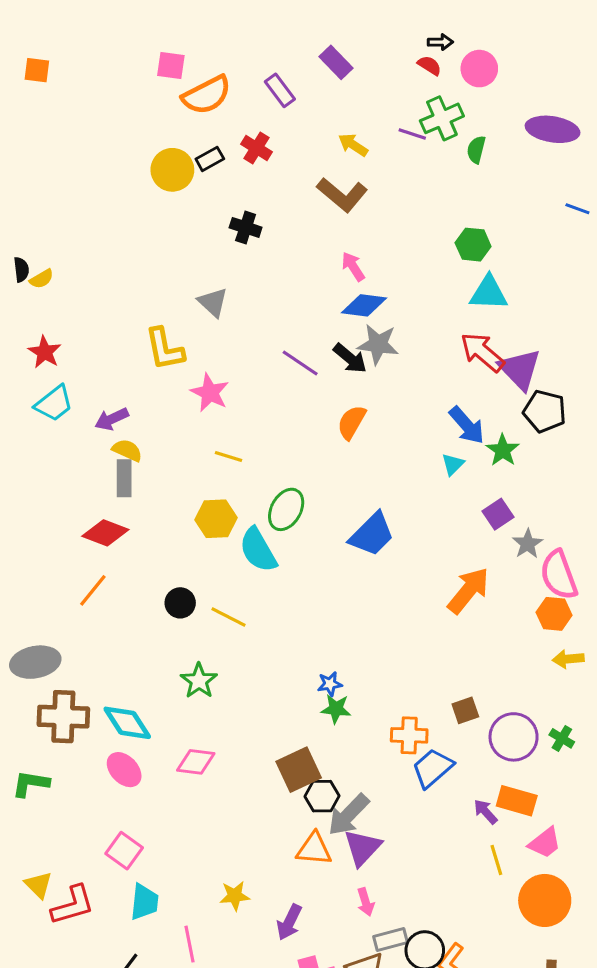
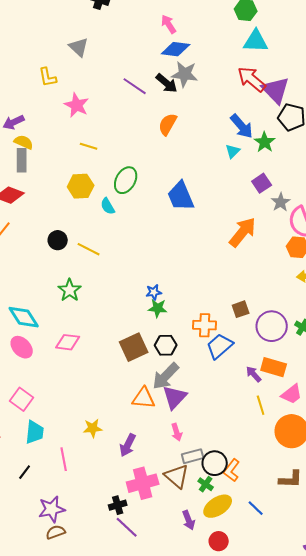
yellow L-shape: (165, 349) -> (48, 77), size x0.7
blue trapezoid: (372, 534) -> (181, 196), turned 112
cyan semicircle: (258, 550) -> (108, 206), size x0.6
black hexagon: (322, 796) -> (166, 345), moved

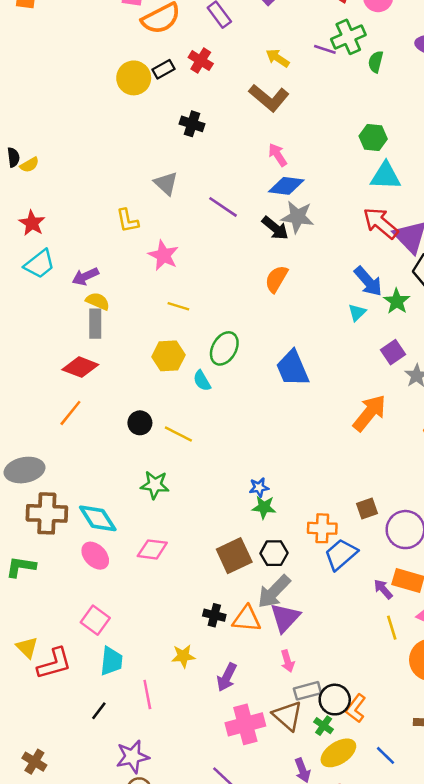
purple line: (135, 86) -> (223, 207), moved
green star: (70, 290) -> (155, 485), turned -30
black cross: (118, 505) -> (214, 615), moved, turned 30

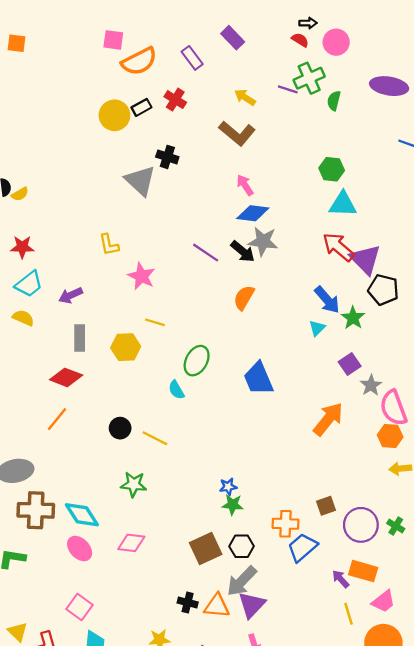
gray triangle: (166, 183) -> (140, 181), moved, size x1.4
purple line: (223, 207) -> (206, 253), moved
red star: (32, 223) -> (22, 247), turned -30
yellow semicircle: (98, 301) -> (23, 318), moved
yellow hexagon: (168, 356) -> (126, 347), moved

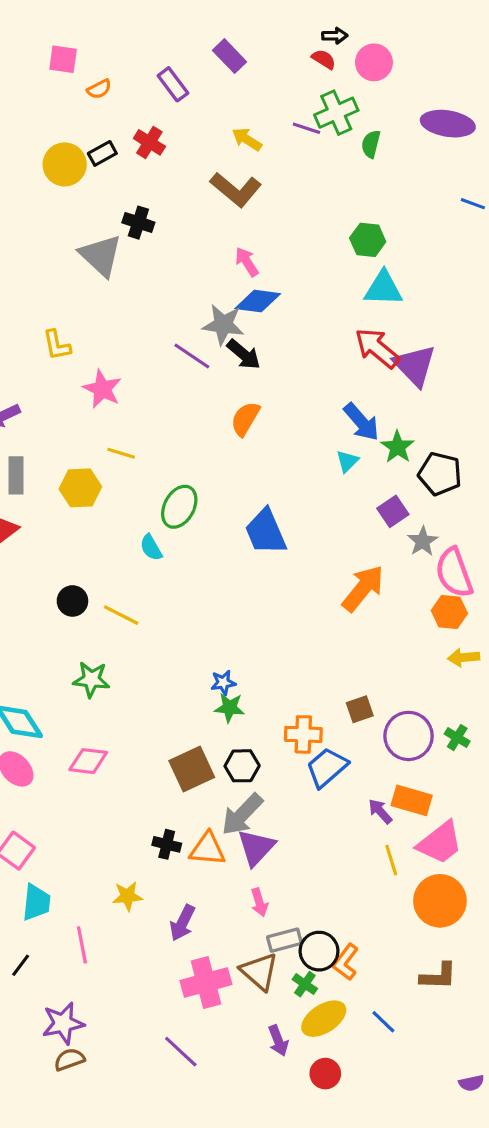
orange semicircle: (139, 61) -> (99, 89), size x0.5
gray star: (263, 241) -> (223, 325), moved
black pentagon: (383, 290) -> (440, 474), moved
pink trapezoid: (383, 601) -> (440, 843), size x1.4

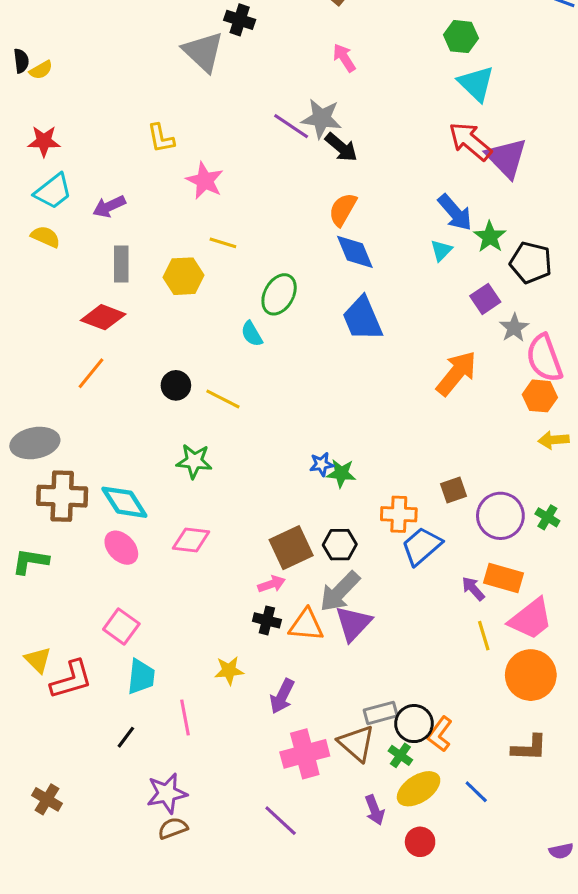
cyan triangle: (383, 288) -> (476, 84), turned 42
blue diamond: (258, 301) -> (355, 252), moved, turned 60
purple line: (192, 356) -> (291, 126), moved
green star: (230, 708) -> (341, 473), moved
pink arrow: (259, 902) -> (271, 584), moved, turned -92

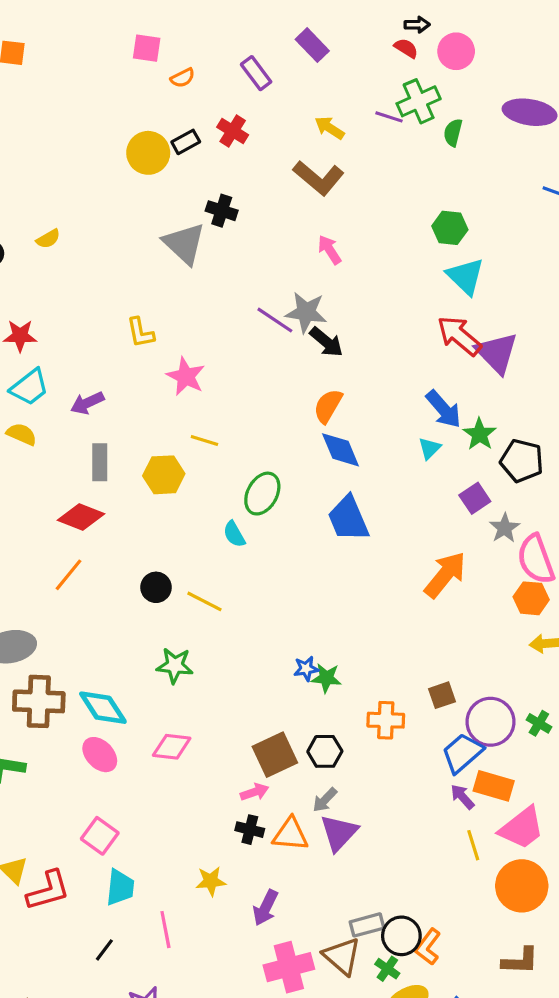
yellow semicircle: (41, 70) -> (48, 239), moved
blue trapezoid: (422, 546) -> (462, 753), moved
gray arrow: (340, 592) -> (325, 800), size x0.6

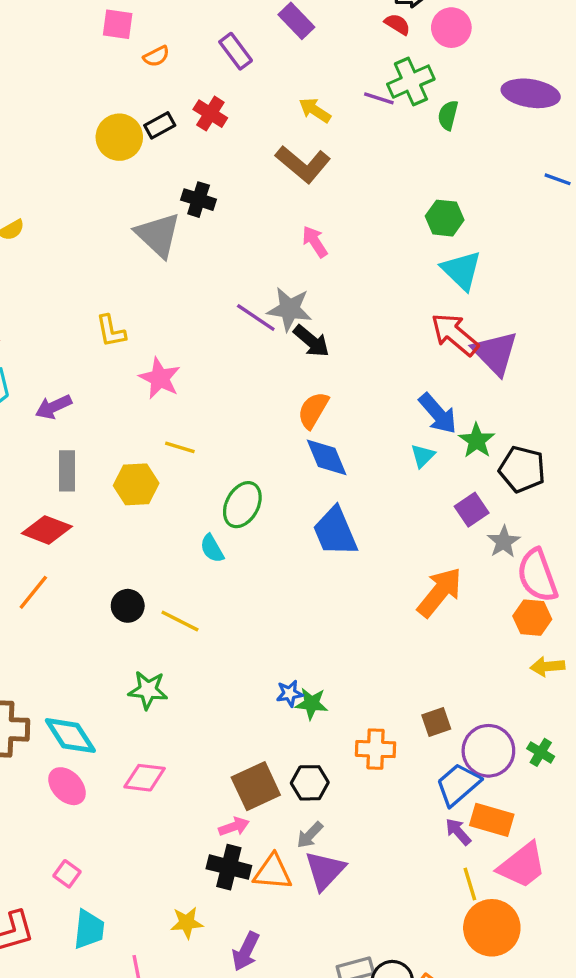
black cross: (250, 830) -> (229, 867), size x1.4
pink square: (100, 836) -> (67, 874), size x0.7
orange circle: (522, 886) -> (492, 928), moved

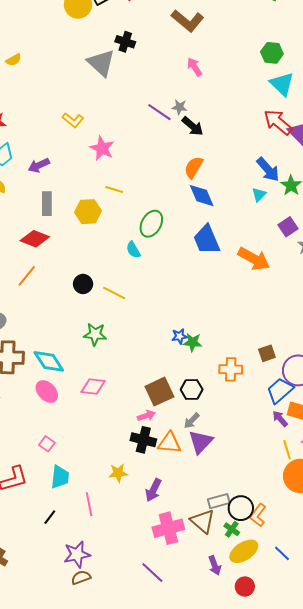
gray star: (290, 309) -> (180, 107), size x0.6
yellow L-shape: (111, 331) -> (73, 120), turned -40
orange arrow: (440, 592) -> (254, 259), moved, turned 80

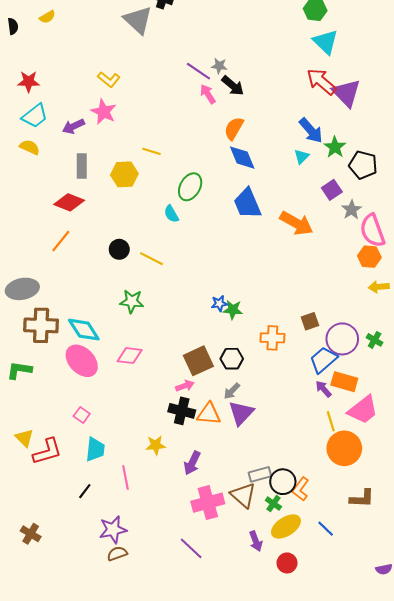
pink arrow: (195, 67) -> (208, 94), moved
pink star: (102, 148) -> (104, 112), moved
pink ellipse: (47, 392) -> (82, 361), size x1.4

